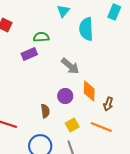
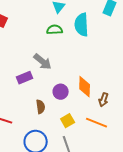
green semicircle: (41, 37) -> (55, 30), moved
purple rectangle: (29, 54) -> (25, 78), moved
gray arrow: (70, 66) -> (43, 62), moved

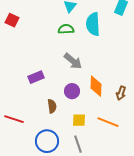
gray arrow: (43, 62) -> (73, 61), moved
brown arrow: (104, 100) -> (121, 93), moved
yellow square: (68, 121) -> (79, 120), turned 32

